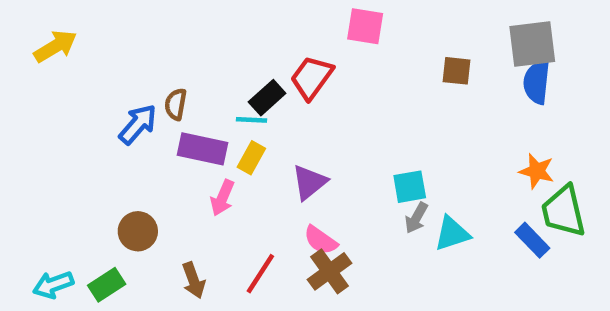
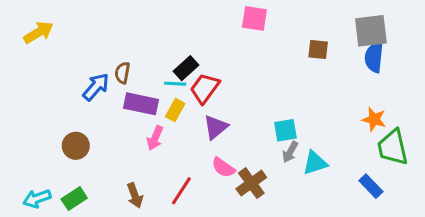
red trapezoid: (312, 78) -> (205, 88), moved
brown circle: (138, 231) -> (76, 146), moved
blue rectangle: (532, 240) -> (371, 186), moved
brown cross: (329, 271) -> (251, 183), moved

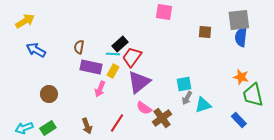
blue arrow: (96, 87) -> (36, 50), moved, turned -102
purple triangle: (216, 127) -> (139, 82), size x1.4

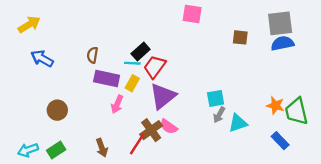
blue semicircle: (241, 37) -> (282, 43), turned 72
orange star: (241, 77) -> (275, 105), moved
brown cross: (162, 118) -> (151, 130), moved

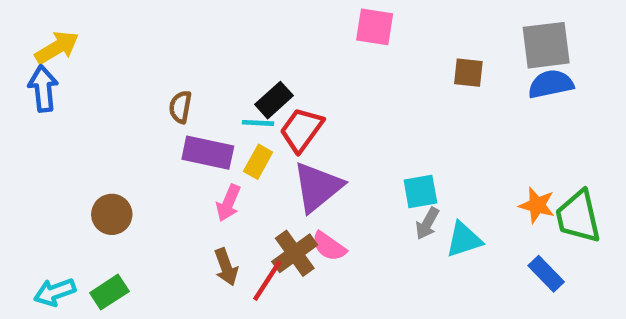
blue arrow: (42, 59) -> (43, 89), moved, turned 55
brown arrow: (102, 148) -> (226, 267), moved

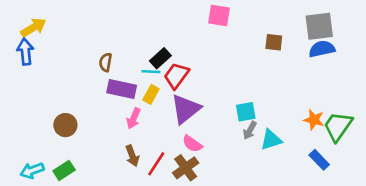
green trapezoid: (578, 217) -> (338, 126), turned 48
brown cross: (295, 253) -> (186, 168), moved

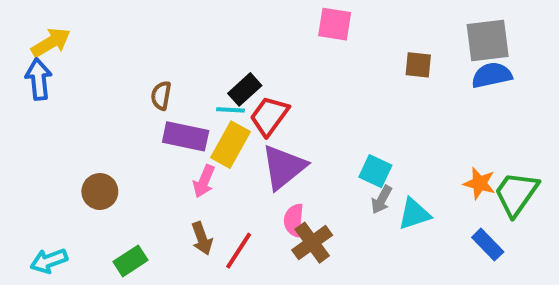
yellow rectangle: (151, 94) -> (230, 145), size x1.5
cyan square: (246, 112) -> (375, 171), turned 35
pink semicircle: (192, 144) -> (294, 220), turned 60
brown cross: (186, 168) -> (312, 243), moved
green rectangle: (64, 170) -> (130, 261), moved

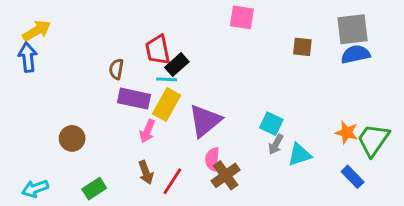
red trapezoid: (269, 116) -> (158, 50), moved, turned -48

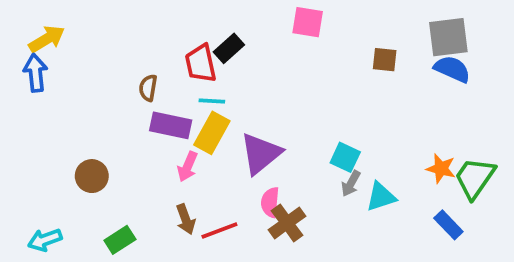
blue semicircle: (356, 54) -> (452, 69), turned 36
black rectangle: (177, 65) -> (229, 48), moved
red line: (172, 181) -> (219, 230), turned 36

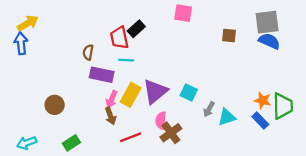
yellow rectangle: (212, 133) -> (131, 95), moved
cyan square: (345, 157) -> (189, 93), moved
green trapezoid: (475, 178) -> (283, 106), turned 144
brown arrow: (186, 219) -> (110, 116), moved
blue rectangle: (448, 225) -> (260, 120), moved

